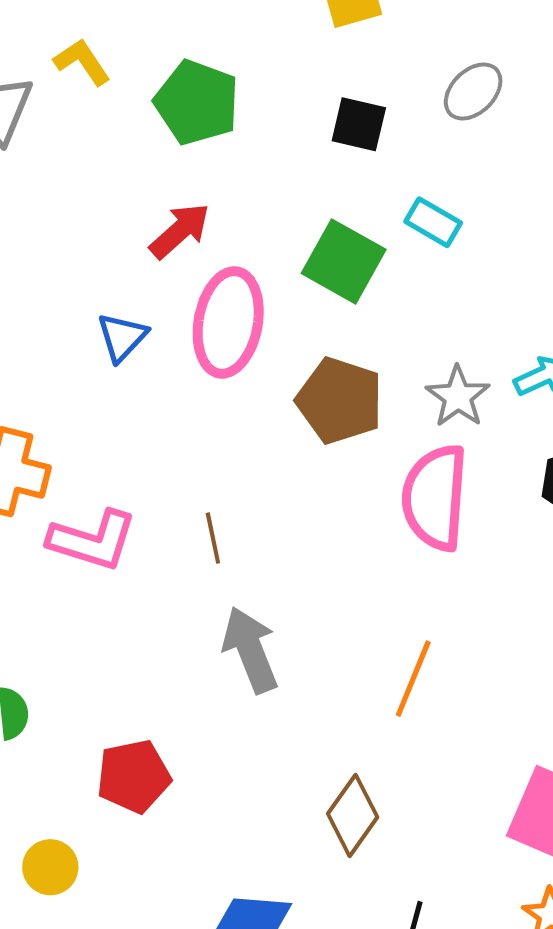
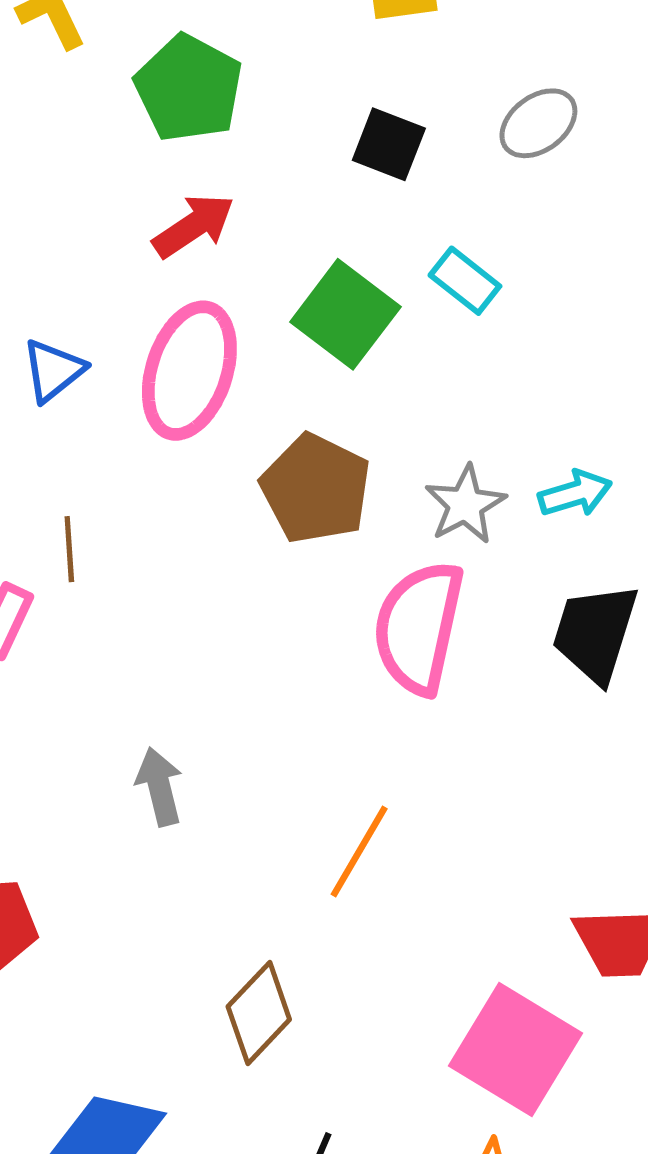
red arrow: (180, 231) -> (194, 226), moved
brown line: (213, 538) -> (69, 549), moved
gray arrow: (250, 650) -> (159, 787), size x0.7

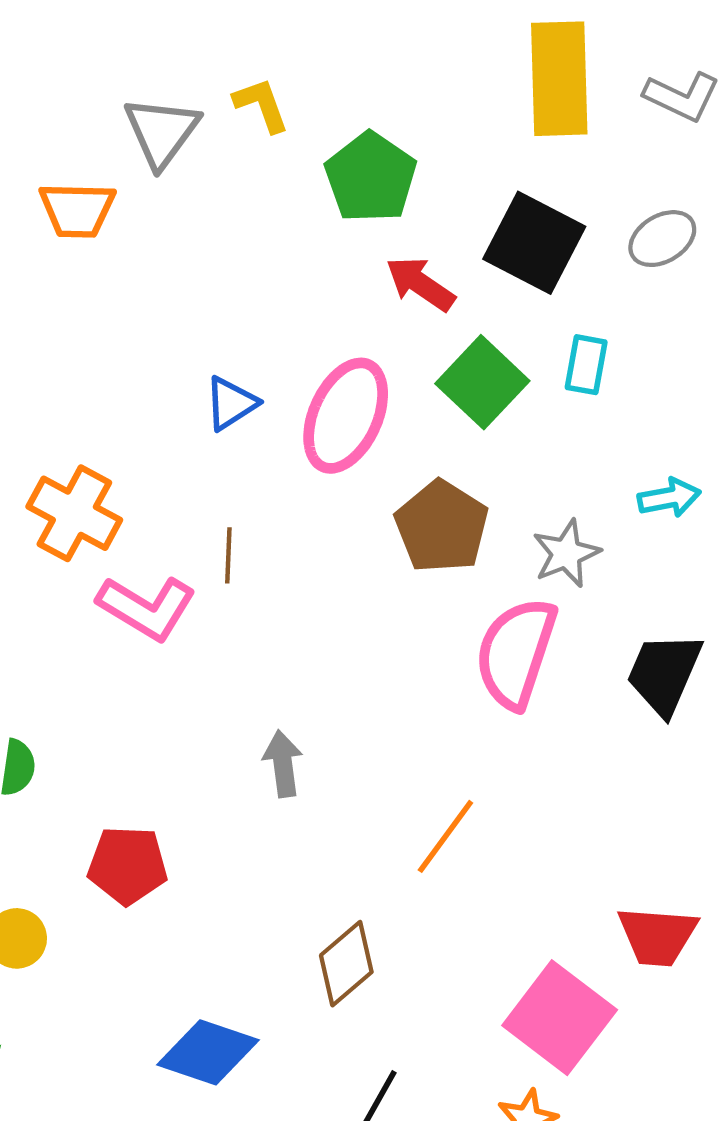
black square: (389, 144) -> (534, 243), size x1.6
red arrow: (194, 226) -> (420, 284), moved, turned -118
cyan rectangle: (465, 281) -> (586, 365), turned 56
cyan arrow: (575, 494) -> (669, 498), moved

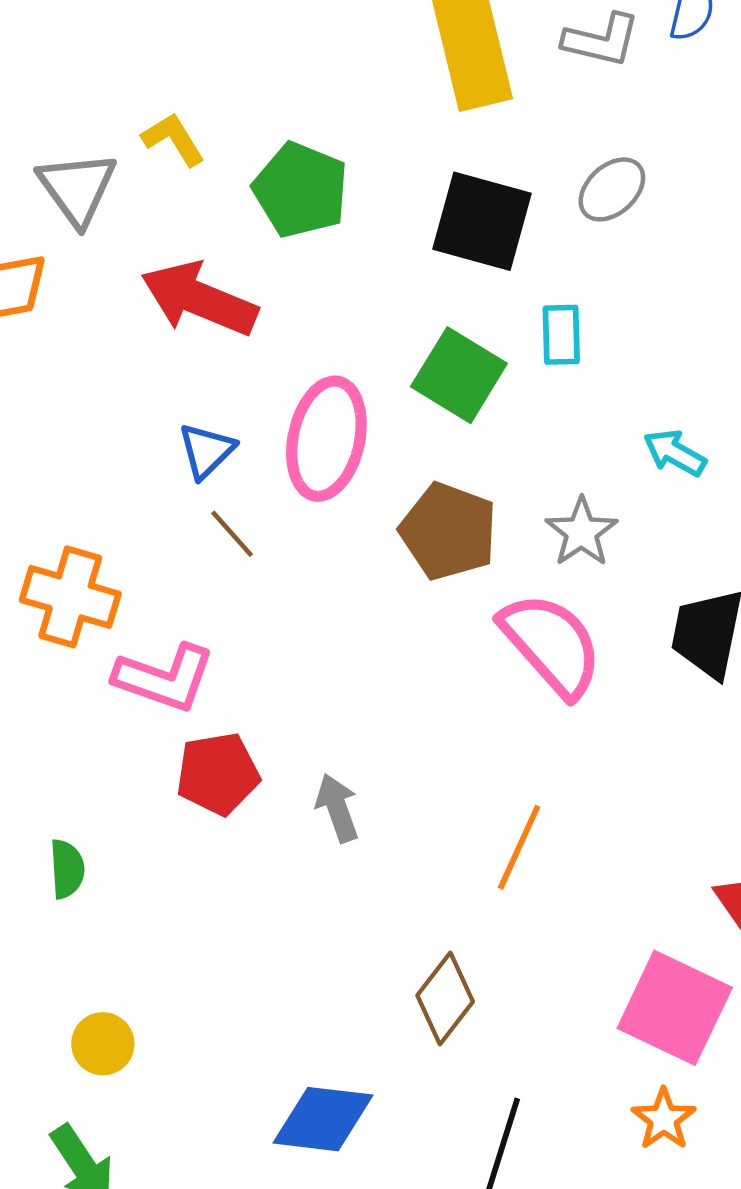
red arrow: (420, 284) -> (199, 299), moved, size x1.5
cyan arrow: (669, 498) -> (675, 453), turned -128
brown line: (228, 555) -> (232, 534), moved, turned -32
pink semicircle: (516, 653) -> (551, 644), turned 132
red pentagon: (128, 865) -> (218, 774), moved

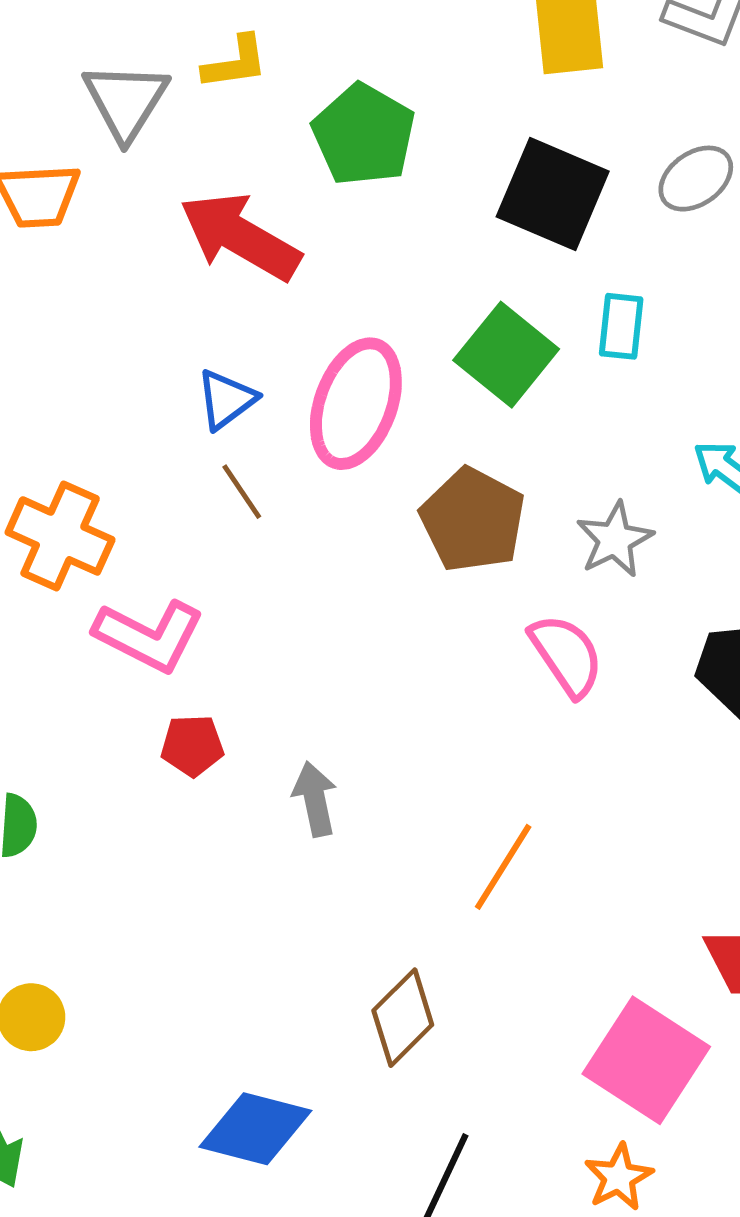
yellow L-shape: (173, 139) -> (235, 63), turned 106
pink semicircle: (551, 644) -> (567, 655), size x0.7
red pentagon: (218, 774) -> (192, 746), size x0.7

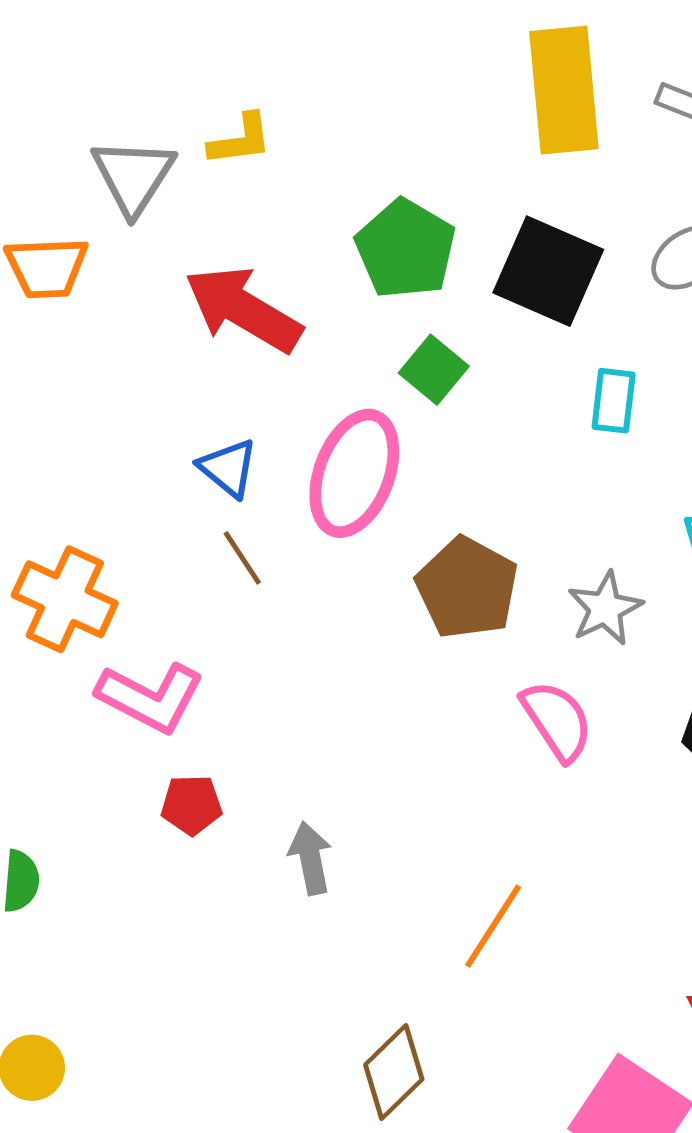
green pentagon: (364, 135) -> (406, 249), moved
green square: (506, 355) -> (434, 370), moved, size x0.7
blue triangle: (226, 399) -> (228, 468), turned -44

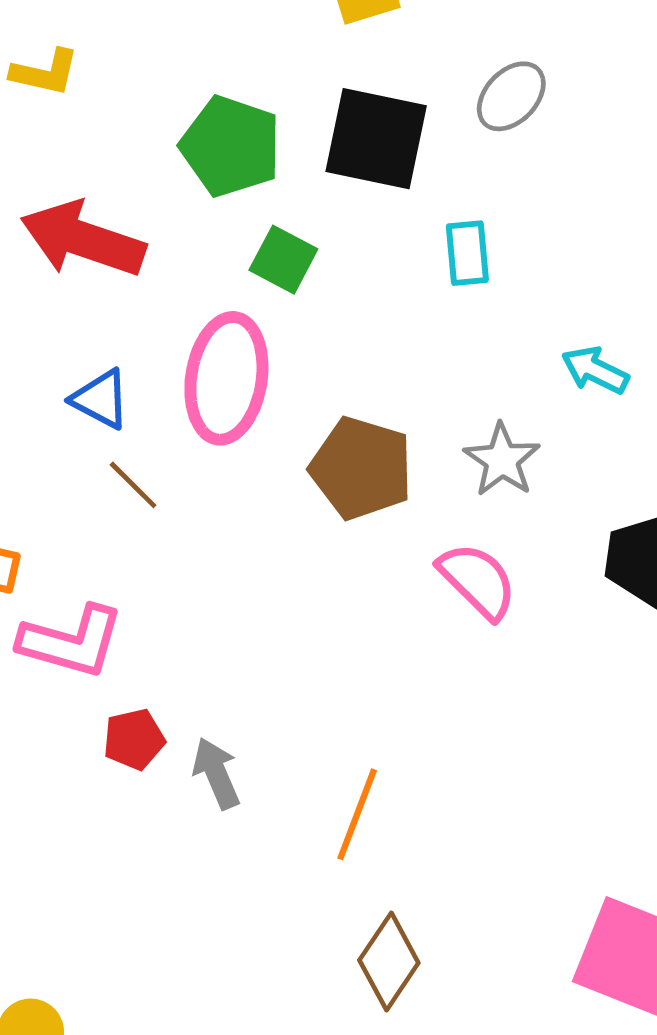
yellow L-shape: (240, 140) -> (45, 72), turned 32
gray arrow: (310, 858) -> (216, 773), moved
orange line: (493, 926) -> (357, 814), moved

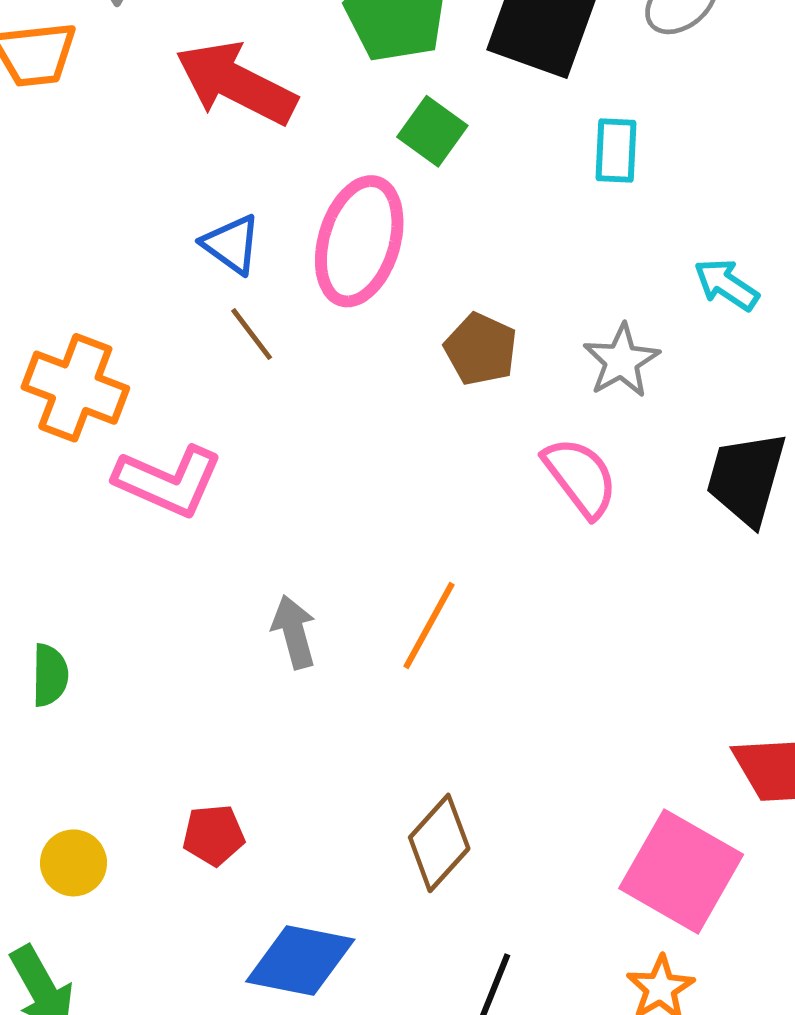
brown pentagon: (361, 468) -> (481, 349), size x0.7
red pentagon: (134, 739) -> (214, 835), moved
orange line: (357, 814) -> (429, 626), moved

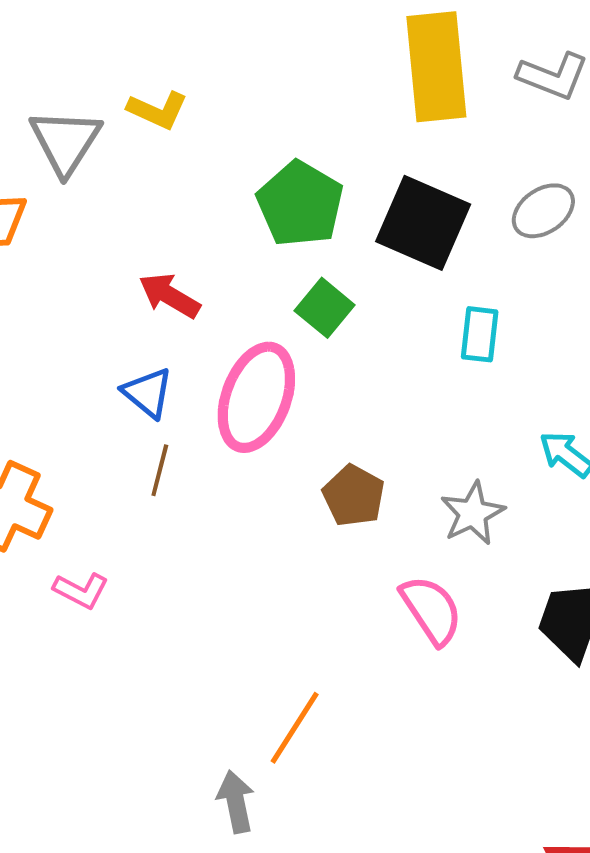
red arrow: (236, 83) -> (170, 296), moved, size x0.6
brown line: (252, 334) -> (160, 470), turned 48
pink L-shape: (168, 481) -> (81, 591), size x0.6
gray arrow: (294, 632) -> (236, 802), moved

